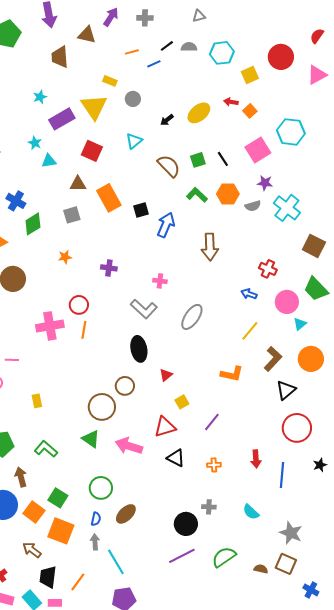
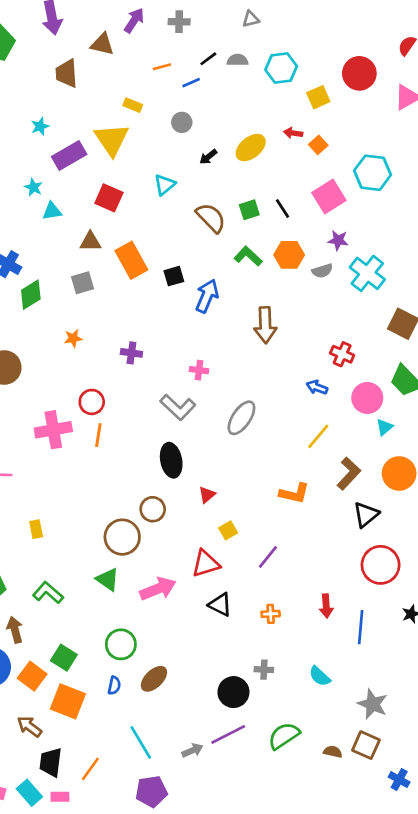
gray circle: (133, 99) -> (182, 122), moved
pink arrow: (129, 446) -> (158, 589), turned 140
gray arrow: (95, 542) -> (192, 750), moved, turned 70

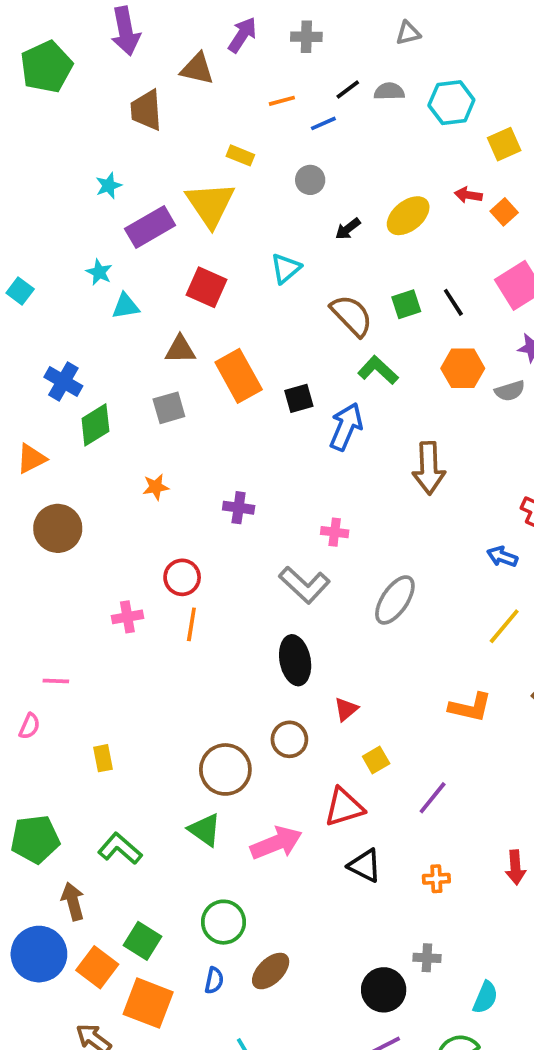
green L-shape: (248, 256) -> (378, 370), moved
pink cross: (53, 430) -> (127, 617), size x0.6
brown circle: (153, 509) -> (289, 739), moved
cyan semicircle: (320, 676) -> (485, 997), moved, turned -110

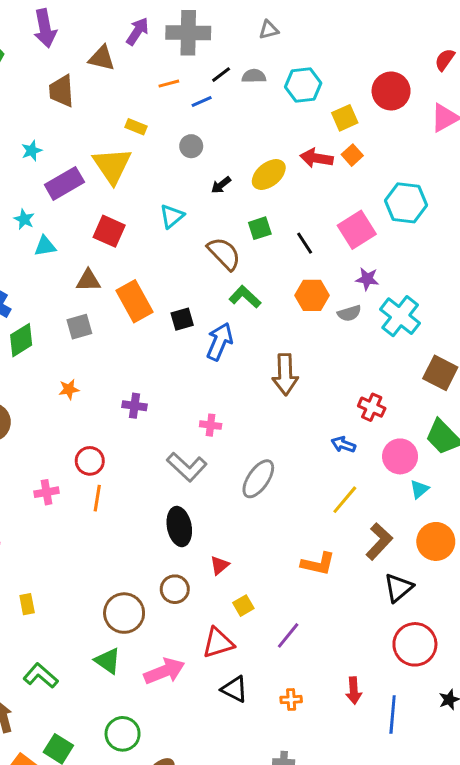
gray cross: (306, 37) -> (188, 33), size x1.8
red arrow: (468, 195) -> (316, 158), size x1.5
orange square: (504, 212) -> (352, 155), moved
green square: (406, 304) -> (260, 228), moved

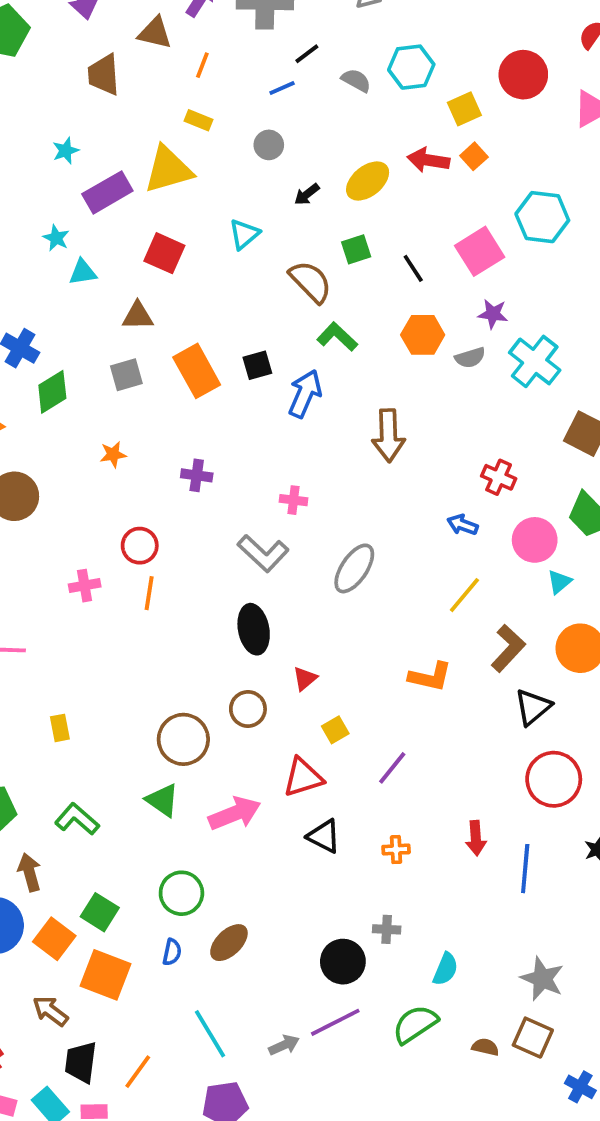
gray semicircle: (254, 76) -> (356, 80), moved, turned 30
orange line: (169, 84) -> (202, 65), moved, turned -54
yellow triangle: (112, 166) -> (168, 170), turned 48
orange rectangle: (135, 301) -> (197, 371), moved

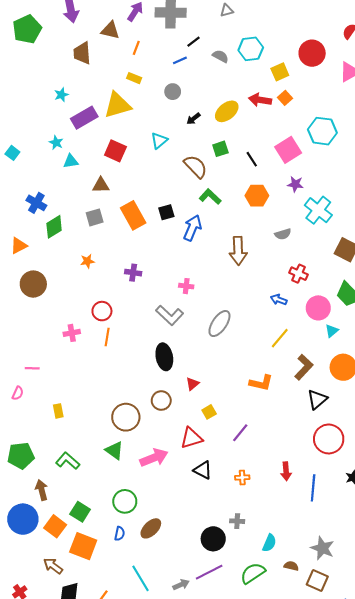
gray semicircle: (470, 358) -> (283, 234), moved
brown semicircle: (485, 1047) -> (291, 566), moved

